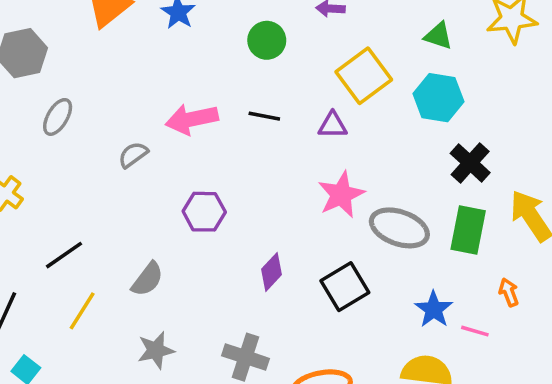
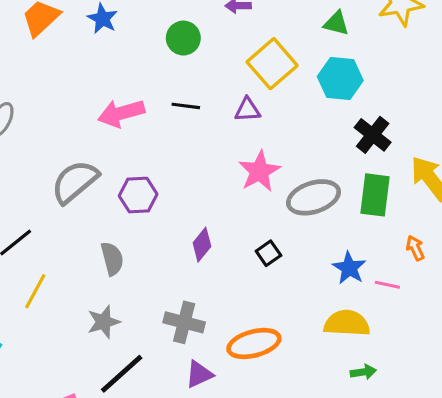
gray semicircle: (133, 155) -> (75, 182), moved, size x1.8
gray ellipse: (399, 228) -> (313, 197), turned -33
gray semicircle: (147, 279) -> (112, 259), moved, turned -48
black square: (345, 287) -> (268, 253), size x0.6

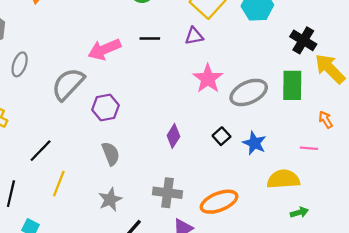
black cross: (373, 135) -> (303, 40), moved
gray semicircle: (75, 182) -> (68, 84), moved
purple hexagon: (138, 195) -> (106, 107), moved
blue star: (349, 268) -> (254, 143), moved

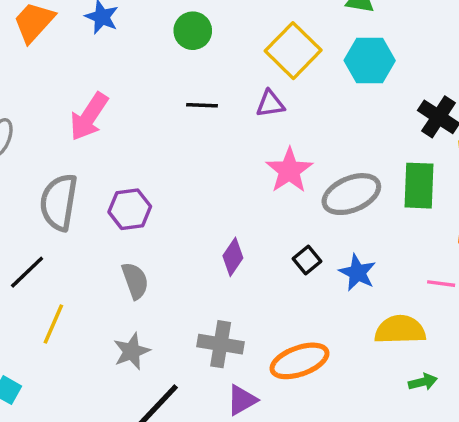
pink arrow: (104, 49) -> (89, 117), moved, turned -36
gray semicircle: (68, 84) -> (59, 202), moved, turned -36

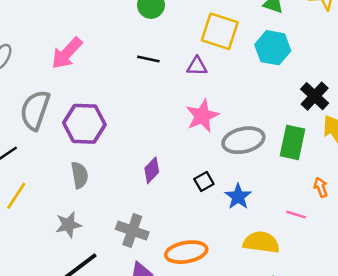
yellow square: (293, 51) -> (220, 31), turned -36
purple hexagon: (130, 209) -> (84, 124), size x1.4

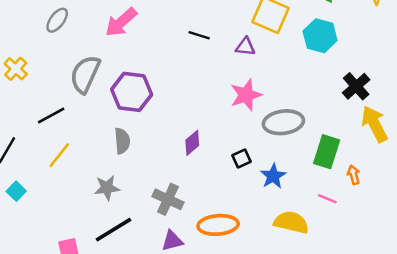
green rectangle: (292, 142) -> (327, 152), moved

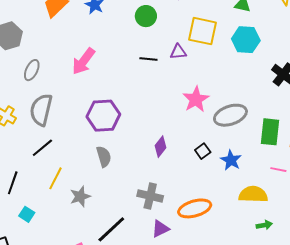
purple triangle: (245, 47) -> (178, 52), moved
gray semicircle: (85, 74) -> (41, 110), moved
gray star: (107, 188) -> (80, 196), moved

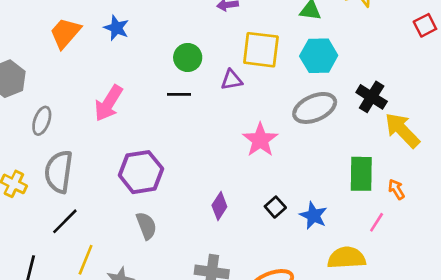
green circle: (146, 16) -> (188, 57), moved
black line: (148, 59) -> (179, 94), moved
gray ellipse: (230, 115) -> (315, 108), moved
pink line: (278, 170) -> (377, 222), turned -63

